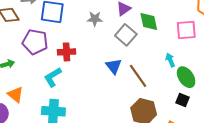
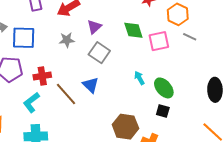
green diamond: (149, 21) -> (133, 30), moved
cyan arrow: (170, 60) -> (139, 78), moved
brown line: (138, 76) -> (66, 94), moved

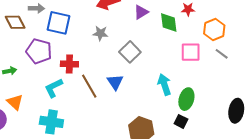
purple triangle: (94, 27) -> (141, 12), moved
green diamond: (133, 30) -> (169, 23), moved
cyan arrow: (139, 78) -> (164, 85), size x1.5
green ellipse: (164, 88) -> (186, 99), turned 45

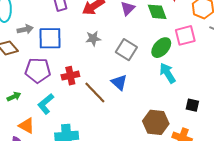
cyan L-shape: (54, 88) -> (46, 104), moved
green ellipse: (186, 99) -> (161, 48), moved, turned 40

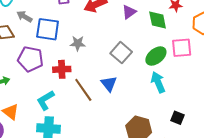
gray arrow: (25, 29) -> (24, 17), turned -147
gray star: (93, 38) -> (78, 43), moved
cyan L-shape: (46, 104) -> (46, 100), moved

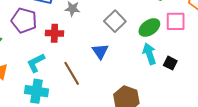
brown line: (83, 90) -> (72, 73), moved
black square: (178, 118) -> (170, 63), moved

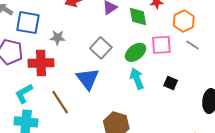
red cross: (54, 33) -> (41, 63), size x1.4
blue triangle: (100, 51) -> (88, 79), size x1.4
black square: (170, 63) -> (171, 83), moved

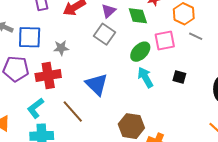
gray square: (101, 48) -> (105, 34), moved

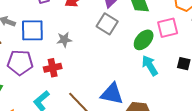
red cross: (48, 75) -> (53, 68), size x0.7
blue triangle: (97, 84) -> (112, 94), moved, turned -30

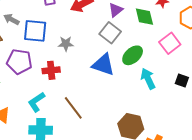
pink square: (168, 28) -> (170, 43), turned -30
green ellipse: (144, 40) -> (133, 55), moved
blue triangle: (112, 94) -> (103, 65), moved

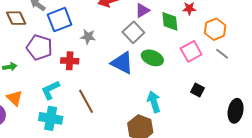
blue square: (35, 31) -> (60, 20), turned -35
green ellipse: (133, 55) -> (152, 58), turned 55
cyan arrow: (148, 79) -> (154, 102), moved

